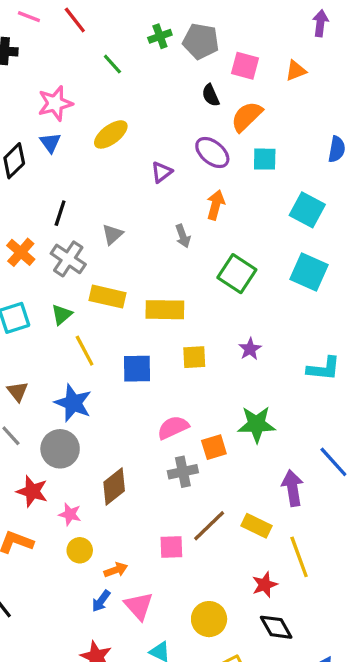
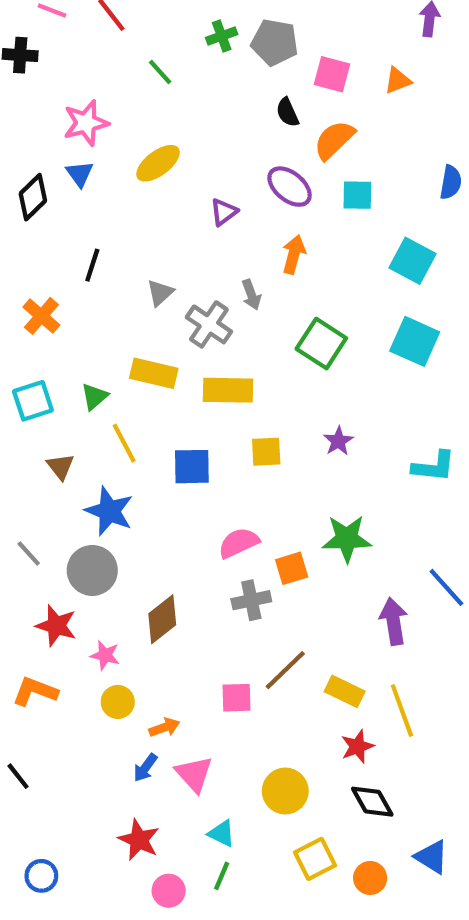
gray cross: (68, 259) -> (209, 324), moved
brown triangle: (17, 392) -> (60, 467), moved
yellow rectangle: (257, 526) -> (345, 691), moved

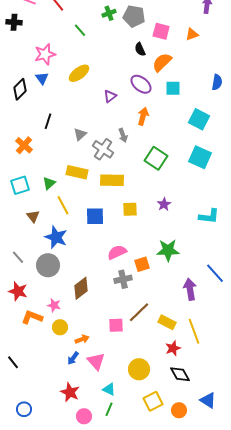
red star: (56, 626) -> (18, 291), moved
orange L-shape: (35, 691) -> (32, 317), moved

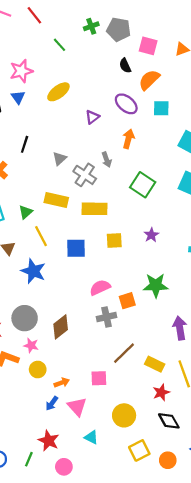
gray circle: (48, 265) -> (25, 318), moved
pink square: (116, 325) -> (99, 378), moved
green line: (109, 409) -> (29, 459), moved

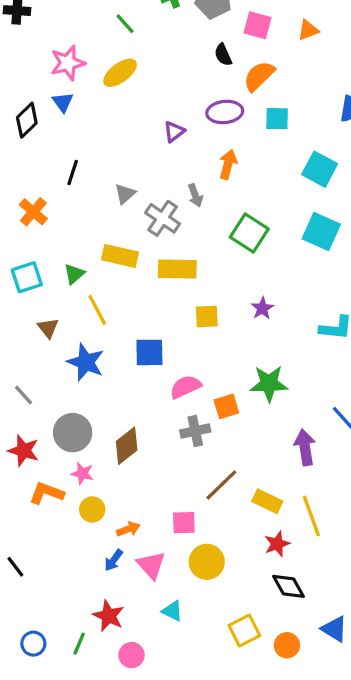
yellow ellipse: (58, 92) -> (120, 73), moved
purple ellipse: (126, 104) -> (225, 112), turned -45
blue square: (76, 248) -> (149, 352), moved
yellow circle: (124, 415) -> (207, 562), moved

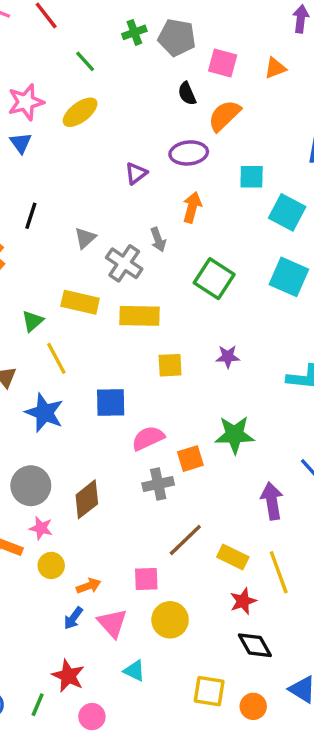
cyan square: (277, 119) -> (252, 177), moved
purple star: (262, 308) -> (228, 357), turned 30
yellow square: (244, 631) -> (209, 691), turned 36

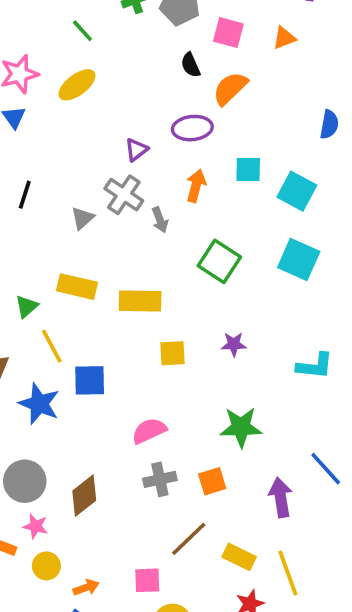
cyan square: (252, 177) -> (248, 169), moved
gray cross: (124, 263) -> (124, 195), moved
blue square: (111, 403) -> (90, 380), moved
orange square: (190, 459) -> (212, 481), moved

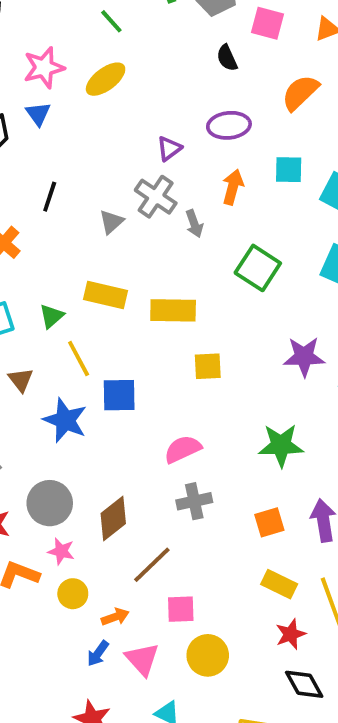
orange semicircle: (230, 88) -> (300, 93), moved
purple star: (234, 344) -> (304, 357), moved, size x1.5
orange square: (212, 481) -> (269, 522), moved
brown line: (189, 539) -> (152, 565), moved

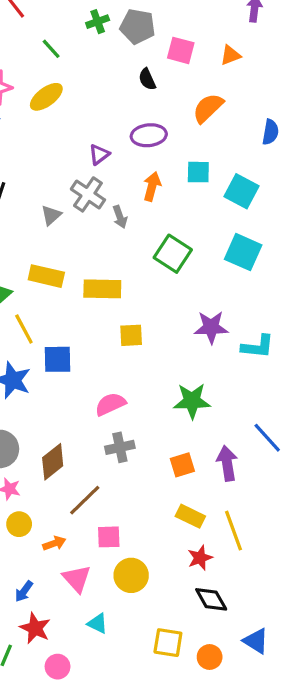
blue arrow: (98, 653) -> (24, 591), moved

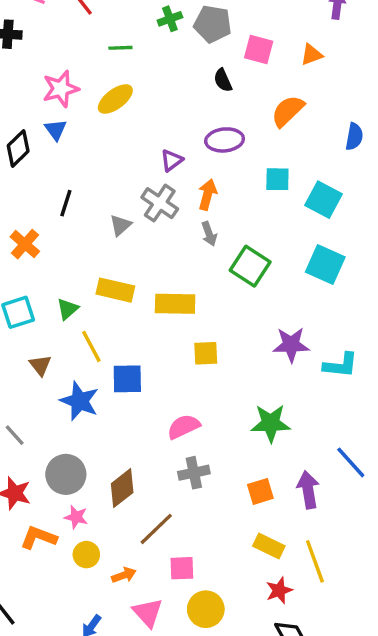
green line: (51, 49) -> (120, 48), turned -50
orange arrow: (152, 186) -> (207, 195), moved
gray arrow: (120, 217) -> (209, 234), moved

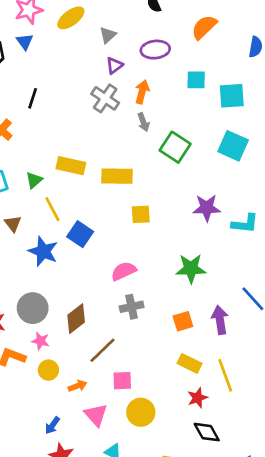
cyan square: (324, 200) -> (232, 96), turned -32
gray triangle: (120, 225) -> (108, 35), moved
blue square: (127, 379) -> (80, 234), turned 35

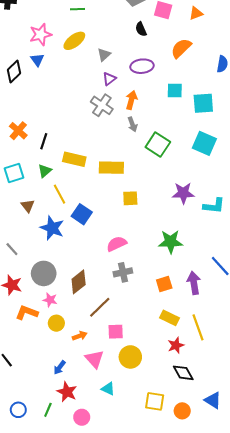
black line: (33, 98) -> (44, 141), moved

